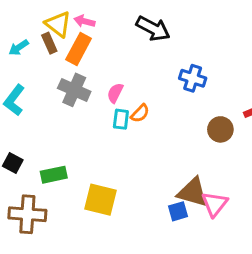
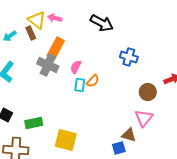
orange rectangle: (79, 49) -> (56, 48), moved
brown triangle: (193, 192) -> (129, 135), size x0.7
pink triangle: (215, 204) -> (144, 118), moved

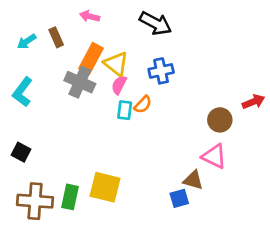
yellow triangle: (37, 20) -> (116, 64), moved
blue cross: (129, 57) -> (161, 71), moved, turned -30
pink triangle: (144, 118) -> (214, 156), turned -42
green rectangle: (34, 123) -> (70, 197), moved, turned -66

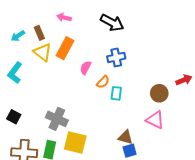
yellow triangle: (116, 64) -> (42, 52), moved
gray cross: (80, 82) -> (57, 119), moved
cyan rectangle: (125, 110) -> (116, 93), moved
brown triangle: (193, 180) -> (125, 137), moved

